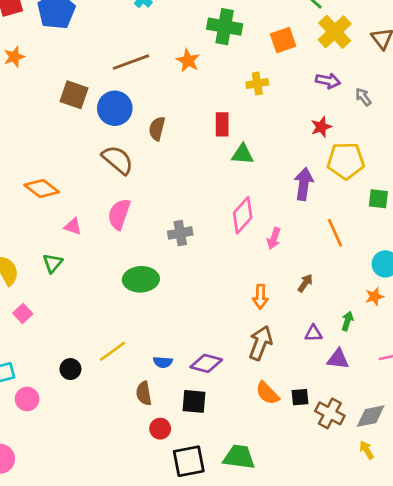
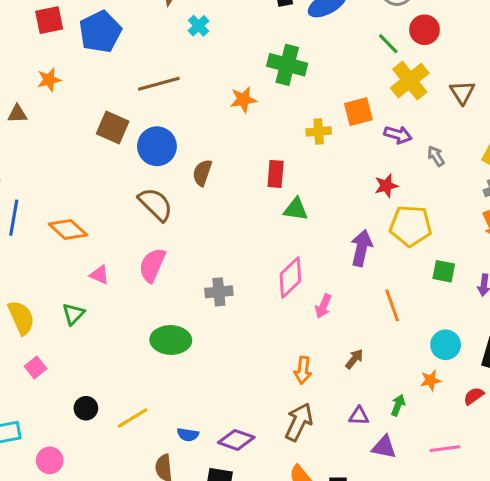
orange square: (283, 40) -> (358, 112), moved
orange star: (188, 61) -> (243, 100), turned 30
brown line: (131, 62) -> (159, 84), moved
black circle: (70, 369) -> (86, 408), moved
pink circle: (27, 399) -> (50, 460), moved

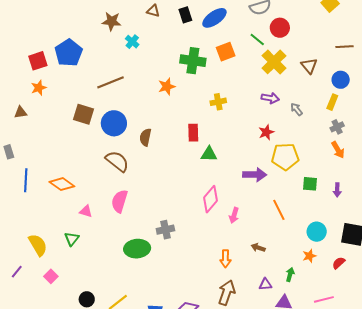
red square: (49, 20) -> (38, 61), moved
orange square: (358, 112) -> (226, 52), moved
purple arrow: (361, 248) -> (255, 175), turned 85
gray cross: (219, 292) -> (165, 230), moved
brown arrow: (354, 359) -> (258, 248), turned -104

